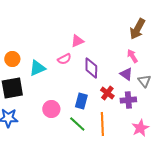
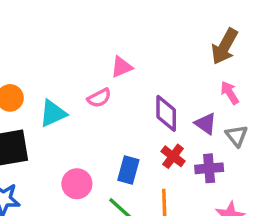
pink arrow: (132, 56) -> (230, 93), moved
purple diamond: (91, 68) -> (166, 113), moved

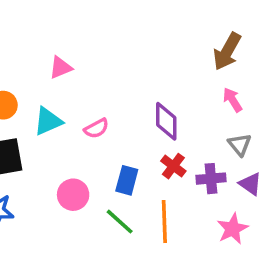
pink triangle: (122, 67) -> (61, 68), moved
pink semicircle: (99, 98) -> (96, 128), moved
purple triangle: (206, 124) -> (250, 184), moved

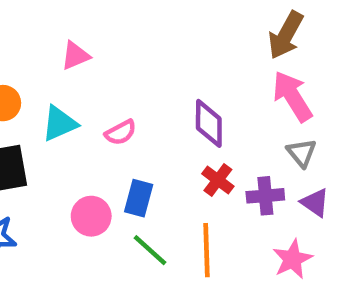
pink arrow: (232, 100) -> (292, 96), size x1.6
blue rectangle: (127, 180) -> (139, 198), moved

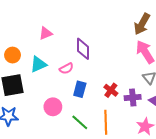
purple diamond: (209, 123) -> (83, 49), moved
blue rectangle: (139, 198) -> (80, 89), moved

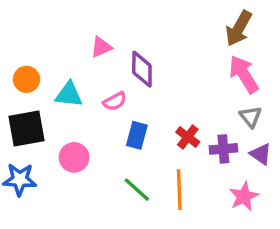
pink triangle: (46, 33) -> (101, 47), moved
cyan triangle: (38, 64) -> (69, 95), turned 30
pink circle: (53, 107) -> (74, 157), moved

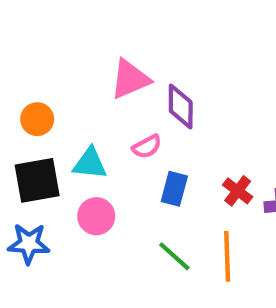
pink triangle: (101, 47) -> (130, 79), size x1.5
cyan triangle: (69, 95) -> (90, 163), moved

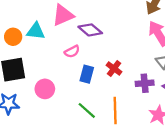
purple diamond: (181, 106) -> (90, 30), turned -50
cyan triangle: (90, 163) -> (36, 31), moved
red cross: (238, 191) -> (114, 69), moved

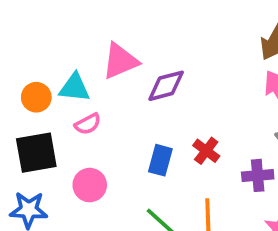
purple diamond: (90, 30) -> (166, 86), turned -55
pink semicircle: (72, 51) -> (88, 124), moved

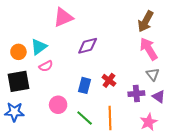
pink triangle: (120, 61) -> (63, 17), moved
cyan triangle: (74, 88) -> (39, 47), turned -42
pink circle: (90, 185) -> (58, 105), moved

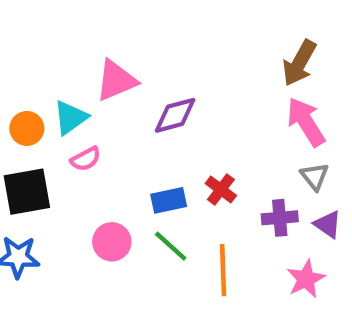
pink triangle: (63, 17) -> (116, 80), moved
blue rectangle: (85, 85) -> (169, 200), turned 63
green line: (85, 118) -> (171, 246), moved

